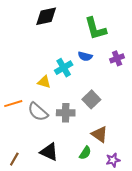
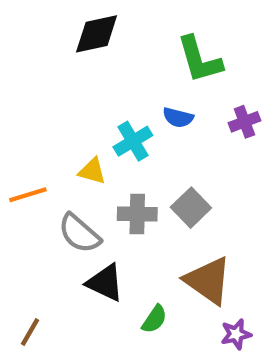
orange line: (13, 104) -> (28, 195), moved
gray cross: (66, 113) -> (137, 214), moved
brown triangle: (100, 134) -> (208, 281), size x1.4
black triangle: (49, 152) -> (105, 283), moved
green semicircle: (85, 153) -> (154, 319), moved

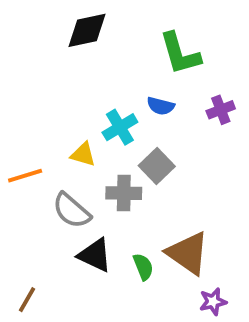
gray square: (191, 208) -> (157, 166), moved
green semicircle: (154, 319) -> (143, 267), moved, turned -56

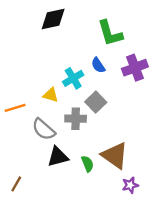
blue semicircle: (161, 106) -> (98, 65), turned 42
purple cross: (221, 110) -> (135, 68), size x1.5
black triangle: (95, 255) -> (58, 157), turned -40

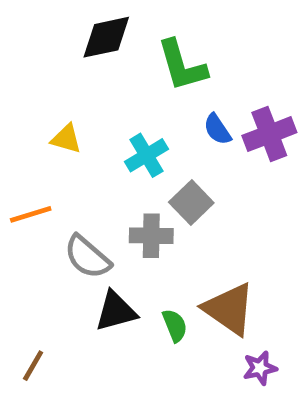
green L-shape: (110, 33) -> (182, 66), moved
blue semicircle: (98, 65) -> (217, 129), moved
yellow triangle: (51, 95) -> (66, 139), moved

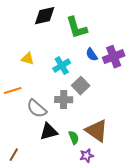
purple star: (260, 368) -> (87, 156), moved

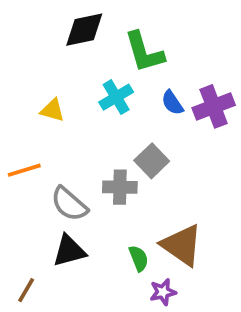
cyan cross: (62, 66) -> (116, 97), moved
black triangle: (49, 132) -> (69, 251), moved

